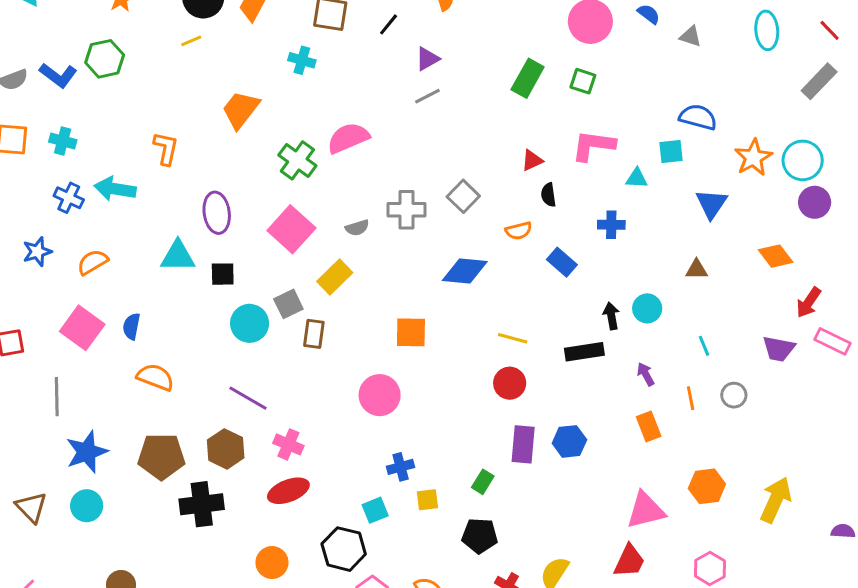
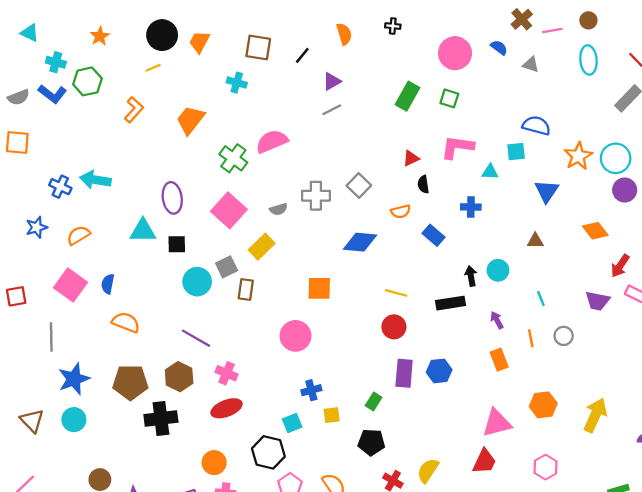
cyan cross: (63, 141) -> (56, 62), moved
orange L-shape: (166, 148) -> (134, 110), moved, turned 30

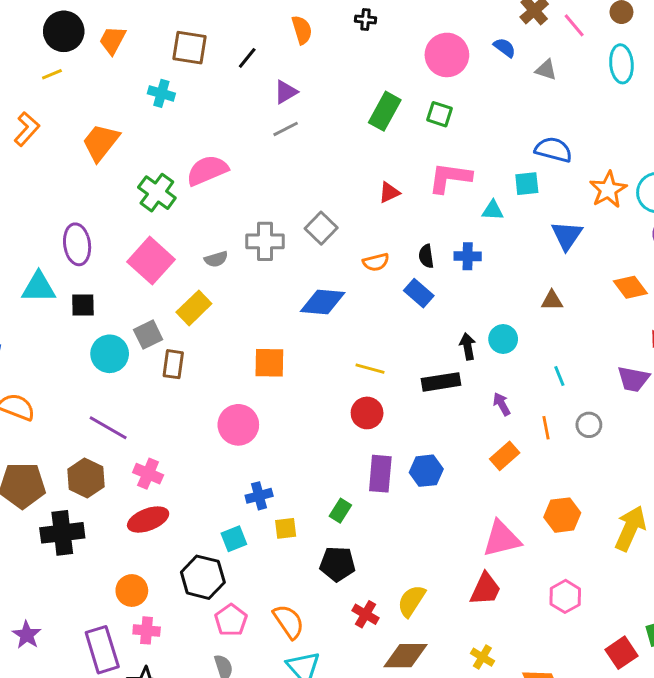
pink line: (552, 31) -> (574, 25), turned 60
black semicircle: (423, 184) -> (426, 256), moved
orange rectangle: (499, 360) -> (505, 456), turned 70

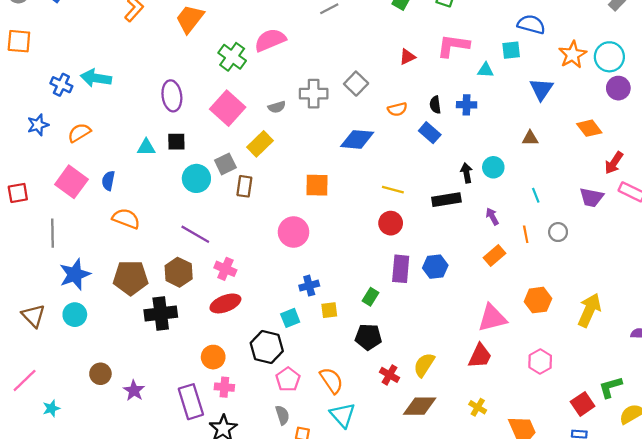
cyan triangle: (39, 287) -> (146, 147), moved, size x0.7

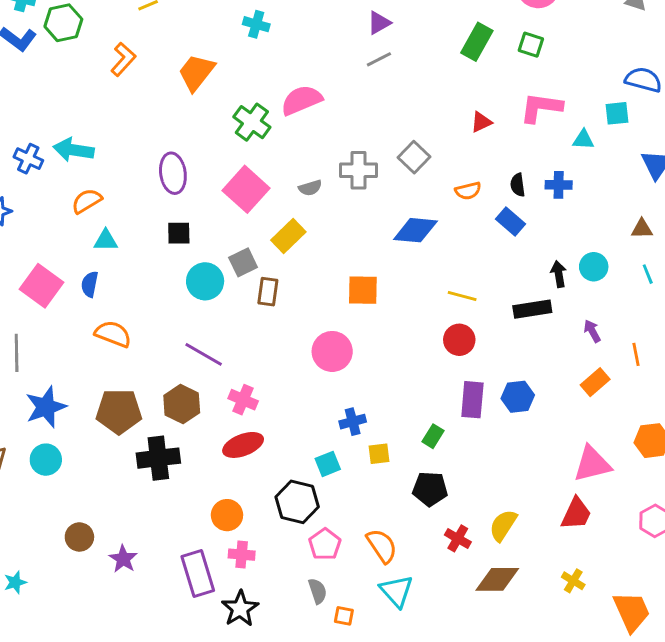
orange semicircle: (79, 133) -> (87, 201), moved
cyan triangle: (146, 147) -> (106, 240), moved
cyan line: (536, 195) -> (648, 274), moved

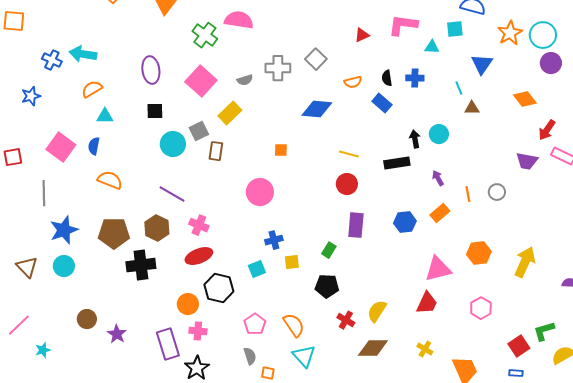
pink semicircle: (301, 100) -> (239, 20), turned 32
cyan line: (648, 274) -> (459, 88), moved
orange square: (363, 290) -> (281, 150), size x0.6
blue hexagon: (518, 397) -> (405, 222), moved
black hexagon: (297, 502) -> (219, 288), moved

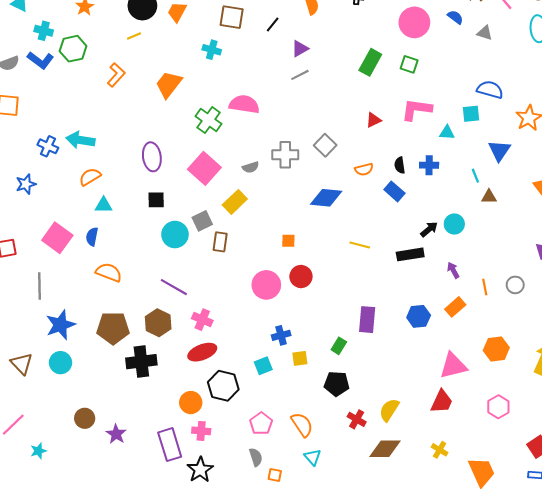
black arrow: (415, 139) -> (429, 229), turned 60
red circle: (347, 184) -> (301, 277), moved
cyan triangle: (304, 356) -> (313, 457), size x0.7

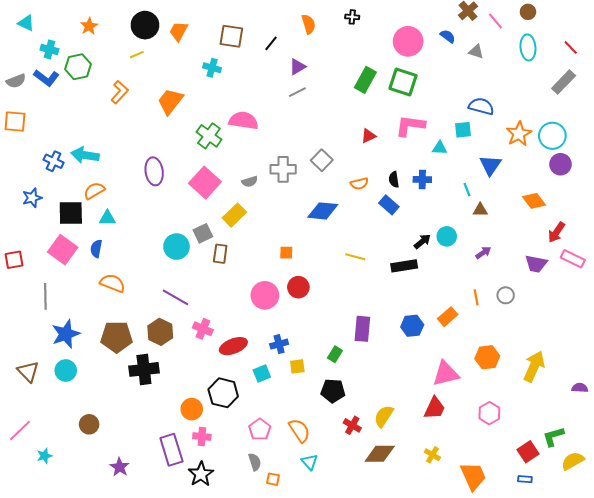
green square: (409, 64) -> (403, 82), size x1.6
black square: (156, 200) -> (71, 213), moved, size x1.5
purple arrow: (453, 270) -> (483, 253), moved, turned 84
red ellipse: (202, 352) -> (233, 346), moved
purple star: (116, 434) -> (120, 467), moved

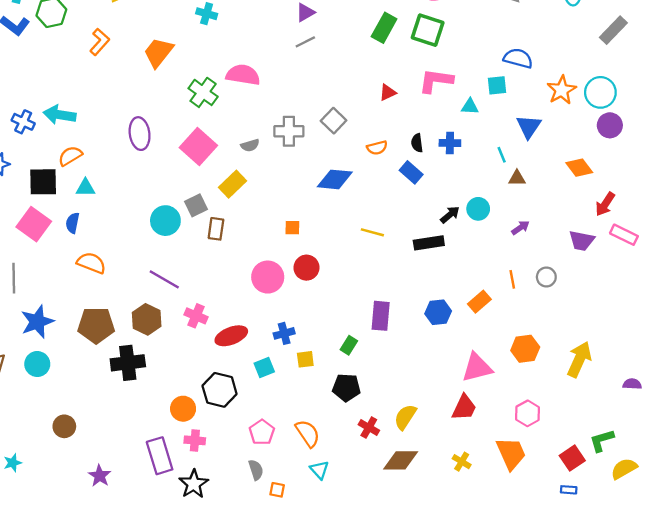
orange trapezoid: (473, 476) -> (511, 453), moved

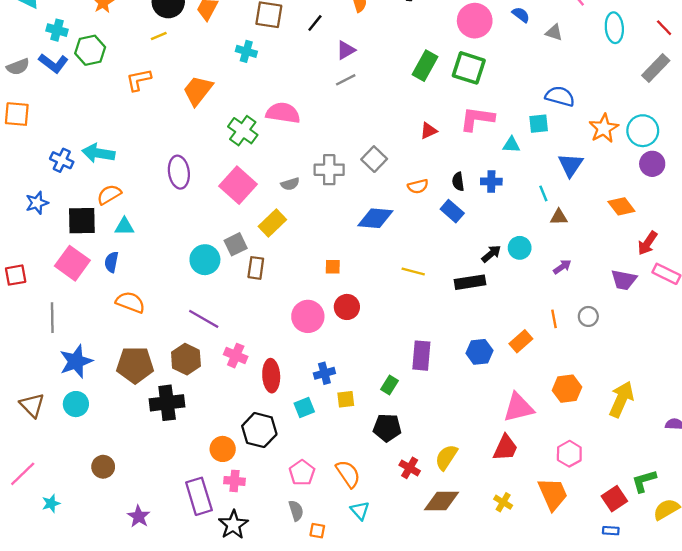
orange L-shape: (100, 42) -> (139, 80), turned -144
red ellipse: (231, 336) -> (271, 376), turned -72

